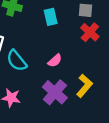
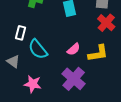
yellow L-shape: (84, 86) -> (98, 53), moved, turned 40

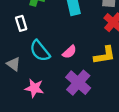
white rectangle: (20, 33) -> (21, 23), moved, turned -32
pink semicircle: (74, 49) -> (69, 52), moved

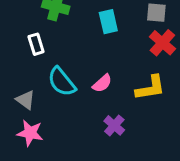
purple cross: (78, 83) -> (114, 125), size x0.6
pink star: (34, 88) -> (30, 133), moved

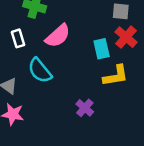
cyan rectangle: (108, 22) -> (102, 49), moved
pink semicircle: (102, 83) -> (58, 36), moved, size x1.5

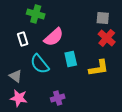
cyan rectangle: (102, 49) -> (71, 59), moved
purple cross: (85, 108) -> (58, 98), moved, turned 32

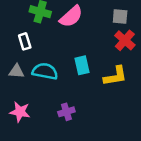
pink semicircle: (54, 37) -> (71, 16), moved
cyan semicircle: (40, 64) -> (45, 71), turned 140
gray triangle: (16, 76) -> (16, 71), moved, turned -32

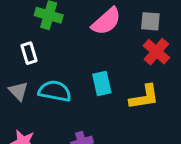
pink semicircle: (71, 16) -> (106, 21), moved
gray triangle: (16, 71) -> (18, 91), turned 42

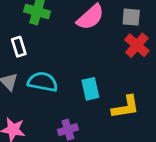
cyan rectangle: (102, 83) -> (90, 89), moved
yellow L-shape: (144, 97) -> (126, 107), moved

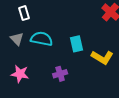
yellow L-shape: (126, 107) -> (102, 57), turned 40

